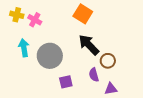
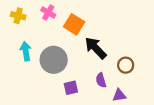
orange square: (83, 14) -> (74, 24), moved
pink cross: (35, 20) -> (48, 13), moved
brown circle: (108, 61) -> (126, 65), moved

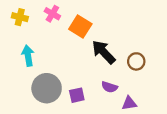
gray circle: (54, 60) -> (47, 88), moved
brown circle: (126, 65) -> (136, 61), moved
purple semicircle: (101, 80) -> (109, 87), turned -56

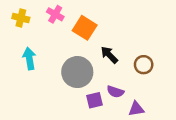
black arrow: (104, 52) -> (109, 55), size x0.7
gray circle: (47, 88) -> (77, 72), moved
purple square: (77, 95) -> (94, 100), moved

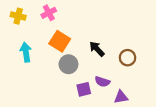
pink cross: (55, 14) -> (49, 13), turned 32
orange square: (85, 28) -> (60, 41), moved
gray circle: (77, 72) -> (68, 64), size x0.7

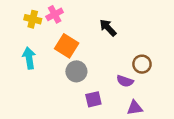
yellow cross: (18, 16) -> (33, 19), moved
black arrow: (97, 49) -> (108, 28), moved
purple semicircle: (102, 82) -> (125, 81), moved

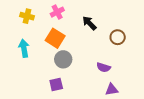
pink cross: (55, 14) -> (57, 12), moved
brown circle: (142, 64) -> (118, 37), moved
purple square: (93, 99) -> (56, 85), moved

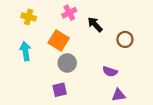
pink cross: (57, 12) -> (69, 13), moved

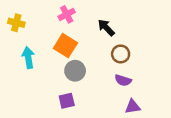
pink cross: (69, 13) -> (67, 14), moved
yellow cross: (29, 17) -> (16, 23), moved
brown circle: (125, 39) -> (121, 54), moved

